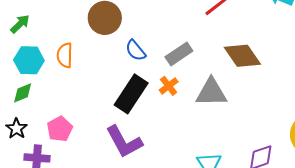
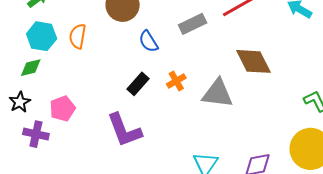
gray rectangle: (179, 54) -> (193, 24), moved
black rectangle: (131, 94) -> (138, 84), size x0.6

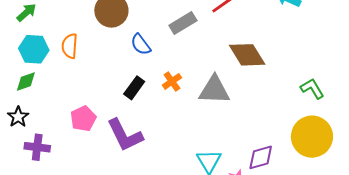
pink pentagon: (62, 109) -> (83, 119), moved

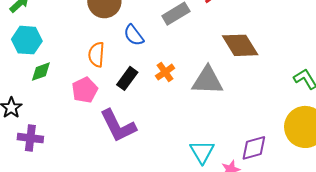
orange semicircle: (70, 46) -> (96, 55), moved
green diamond: (26, 82) -> (41, 72), moved
pink pentagon: (83, 119) -> (85, 90), moved

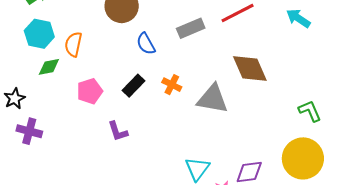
orange semicircle: (96, 55) -> (73, 44), moved
orange cross: (165, 72) -> (172, 85), turned -36
purple L-shape: (118, 126) -> (118, 131), size x0.6

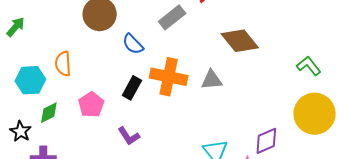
cyan hexagon: (39, 34) -> (30, 80), moved
green diamond: (49, 67) -> (49, 113), moved
orange cross: (172, 85) -> (169, 77), size x1.8
gray triangle: (213, 99) -> (212, 80), size x0.7

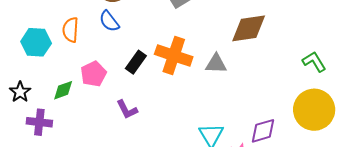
brown diamond: (240, 41) -> (249, 28), turned -66
blue semicircle: (133, 44) -> (109, 21), moved
green diamond: (49, 113) -> (63, 90), moved

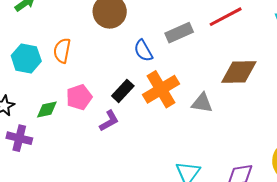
blue semicircle: (109, 21) -> (143, 51), moved
orange cross: (174, 56) -> (161, 89), turned 33
purple L-shape: (127, 110) -> (109, 121), moved, turned -100

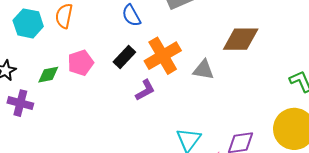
blue semicircle: (143, 51) -> (131, 15), moved
purple L-shape: (109, 121) -> (145, 90), moved

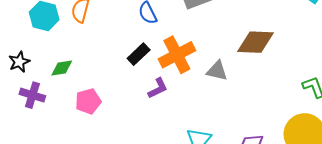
pink pentagon: (81, 63) -> (88, 101), moved

